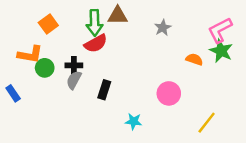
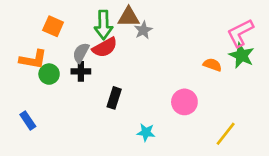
orange square: (48, 24) -> (53, 26), turned -30
gray star: (163, 28) -> (143, 30), moved
gray semicircle: (74, 80) -> (81, 53), moved
blue rectangle: (13, 93) -> (28, 120), moved

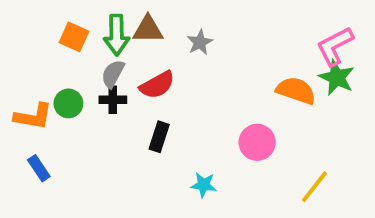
brown triangle: (129, 17) -> (148, 29), moved
green arrow: (103, 25) -> (117, 35), moved
red semicircle: (105, 47) -> (157, 85), moved
orange L-shape: (33, 59) -> (33, 116), moved
orange semicircle: (212, 65) -> (296, 91), size x1.5

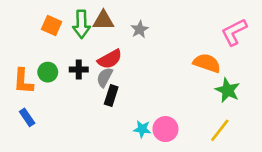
gray semicircle: (113, 74) -> (105, 77), moved
green star: (337, 78) -> (228, 90), moved
orange L-shape: (33, 116) -> (23, 81), turned 84
pink circle: (257, 142) -> (165, 129), moved

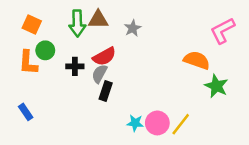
orange square: (52, 26) -> (32, 24), moved
green circle: (48, 72) -> (45, 50), moved
orange L-shape: (23, 81) -> (28, 63), moved
yellow line: (220, 130) -> (181, 124), moved

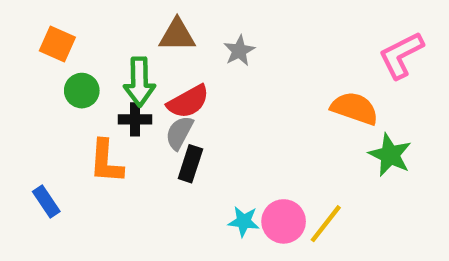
green arrow: (77, 23) -> (139, 82), moved
orange L-shape: (28, 63) -> (106, 162), moved

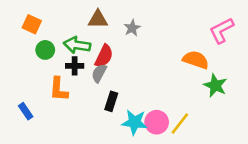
green arrow: (139, 82) -> (77, 45), turned 100
red semicircle: (188, 102) -> (104, 56), turned -35
black rectangle: (190, 164) -> (111, 101), moved
cyan star: (244, 221) -> (135, 122), size x1.5

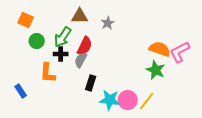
pink L-shape: (221, 30) -> (180, 52), moved
green arrow: (77, 45) -> (63, 37), turned -65
green star: (215, 85) -> (156, 70), moved

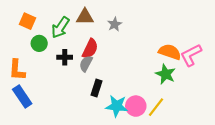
green arrow: (63, 37) -> (60, 27), moved
orange L-shape: (48, 73) -> (17, 70), moved
blue rectangle: (21, 91) -> (22, 96), size x1.5

